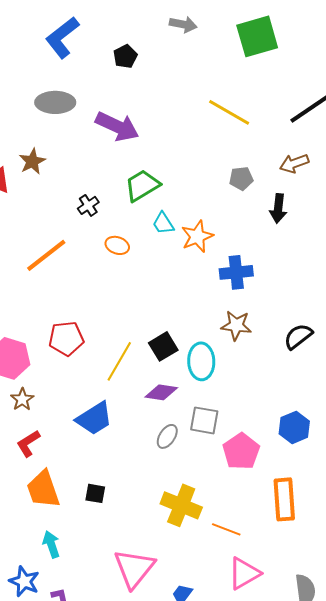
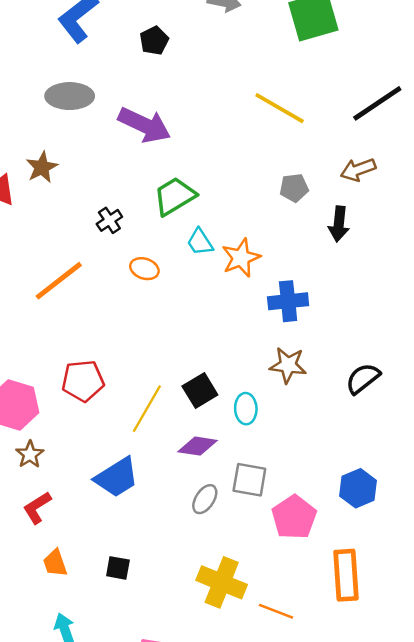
cyan ellipse: (201, 361) -> (246, 409), size x0.7
orange trapezoid: (43, 489) -> (55, 563), size x0.6

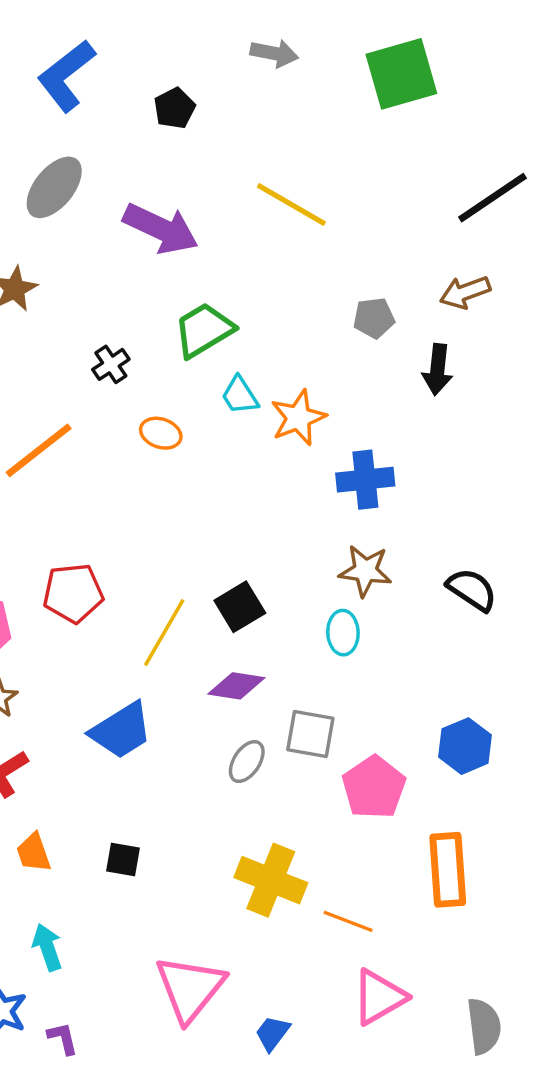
gray ellipse: (70, 96) -> (54, 187), turned -51
yellow line: (280, 108) -> (291, 205), moved
black semicircle: (363, 378) -> (472, 590), turned 72
cyan ellipse: (246, 409) -> (343, 633), moved

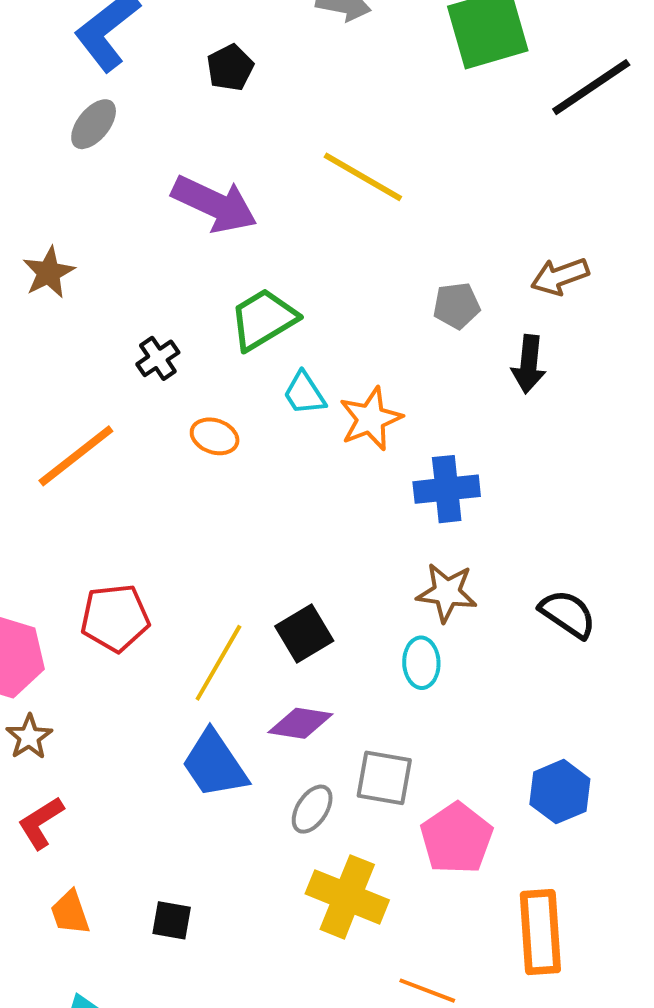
gray ellipse: (54, 187) -> (94, 124), moved, size x0.7
black line: (493, 198) -> (591, 87), moved
blue trapezoid: (121, 731) -> (215, 764), moved, turned 88
yellow cross: (271, 880) -> (347, 897), moved

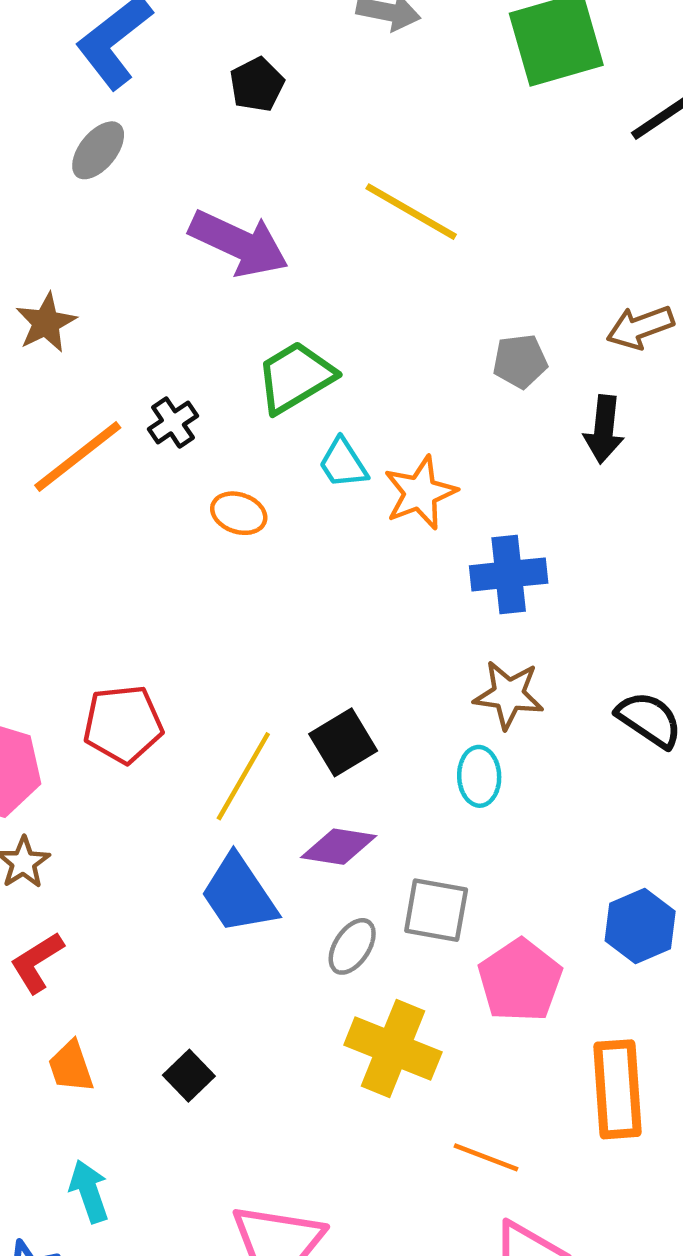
orange line: (76, 456) -> (78, 457), moved
black square: (172, 920) -> (189, 1076), turned 36

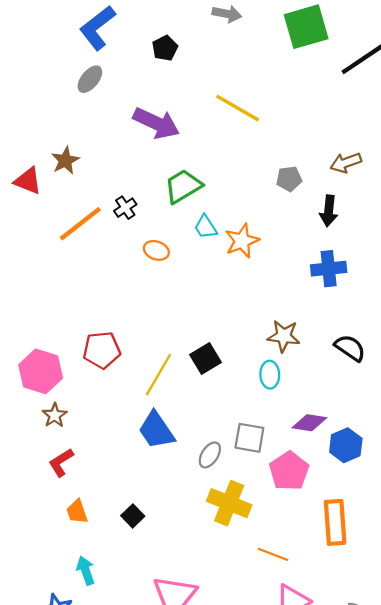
blue cross: (509, 574) -> (329, 269), moved
purple diamond: (339, 847) -> (309, 423), moved

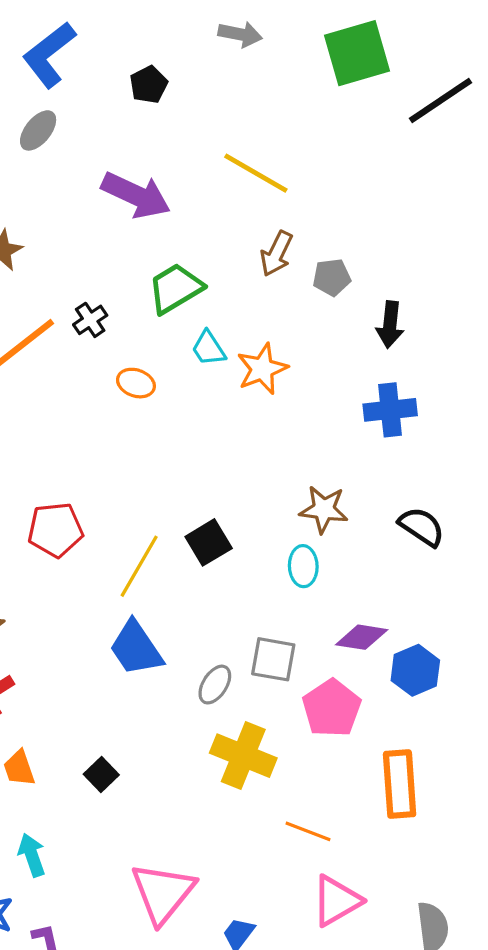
brown arrow: (346, 163) -> (276, 254), moved, turned -44

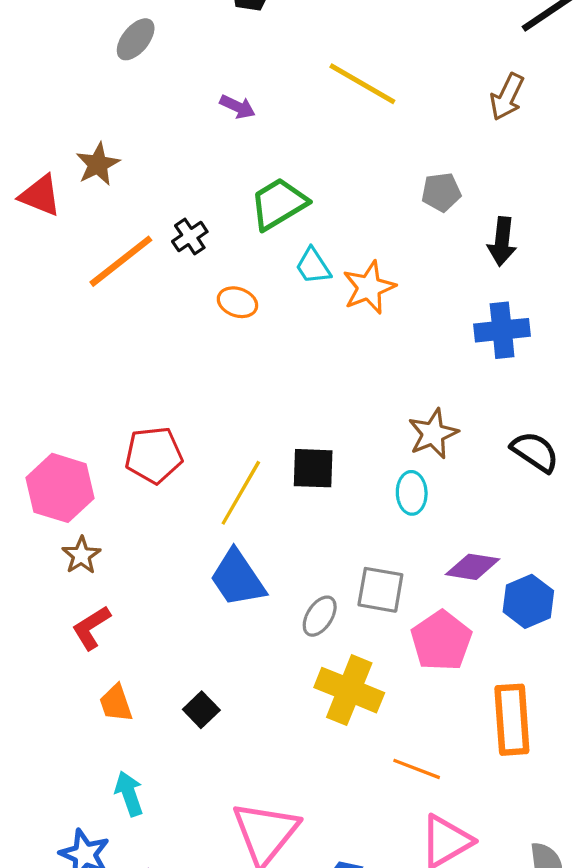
purple arrow: (136, 195) -> (237, 107), size x0.5
brown arrow: (276, 254) -> (507, 97), moved
brown star: (324, 509) -> (433, 434), turned -30
black square: (209, 542) -> (313, 468), turned 33

